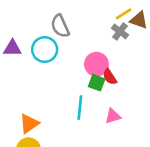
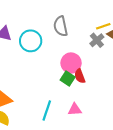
gray semicircle: (60, 26) -> (61, 26), moved
cyan line: (80, 107) -> (47, 111), moved

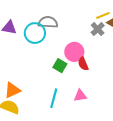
gray semicircle: (61, 26) -> (48, 22), moved, turned 108
green square: (68, 78) -> (60, 66), moved

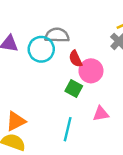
red semicircle: (83, 64) -> (76, 59), moved
pink triangle: (80, 96) -> (101, 114), moved

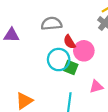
cyan circle: (41, 49) -> (59, 60), moved

